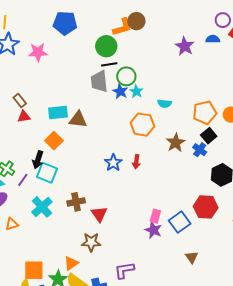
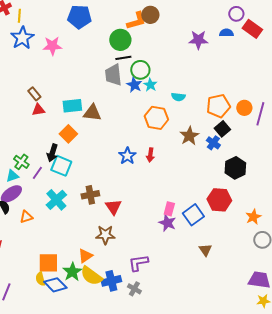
purple star: (185, 46) -> (198, 40), turned -30

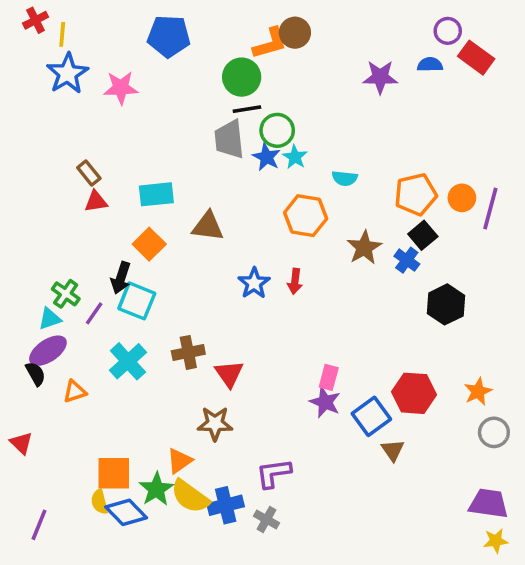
brown triangle: (92, 113) -> (208, 226), moved
red hexagon: (219, 200) -> (414, 393), moved
blue square: (193, 215) -> (371, 416), moved

